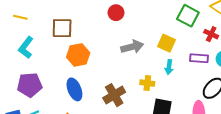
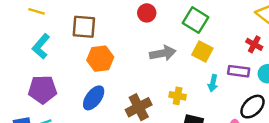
green square: (188, 16) -> (196, 20), moved
cyan arrow: (169, 67) -> (213, 83), moved
blue ellipse: (74, 89) -> (94, 98), turned 55

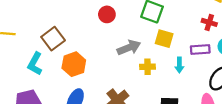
brown square: (84, 27) -> (53, 39), turned -30
cyan L-shape: (41, 46) -> (35, 64), moved
yellow cross: (178, 96) -> (148, 67), moved

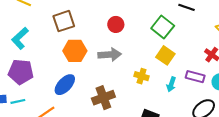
red circle: (107, 14) -> (116, 24), moved
gray arrow: (129, 48) -> (110, 55), moved
cyan L-shape: (35, 64) -> (20, 38), moved

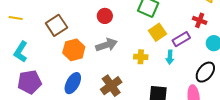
yellow square: (165, 55) -> (158, 32), turned 36
purple rectangle: (195, 77) -> (181, 39), moved, turned -30

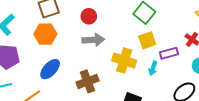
red circle: (105, 16) -> (89, 16), moved
orange hexagon: (74, 50) -> (45, 34), moved
yellow cross: (141, 57) -> (124, 60), size x1.6

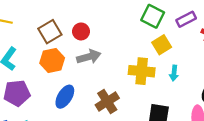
red circle: (89, 16) -> (81, 31), moved
gray arrow: (93, 40) -> (89, 57), moved
purple rectangle: (169, 53) -> (186, 19), moved

